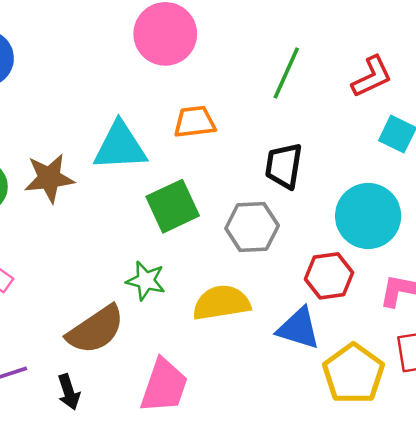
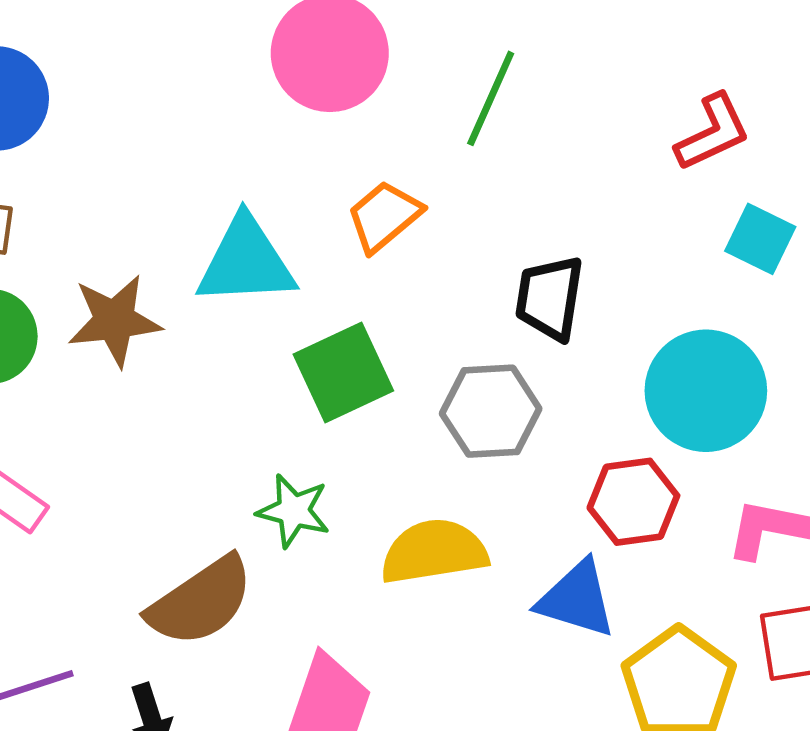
green line: (286, 73) -> (491, 98), moved
orange trapezoid: (195, 122) -> (384, 216), turned -33

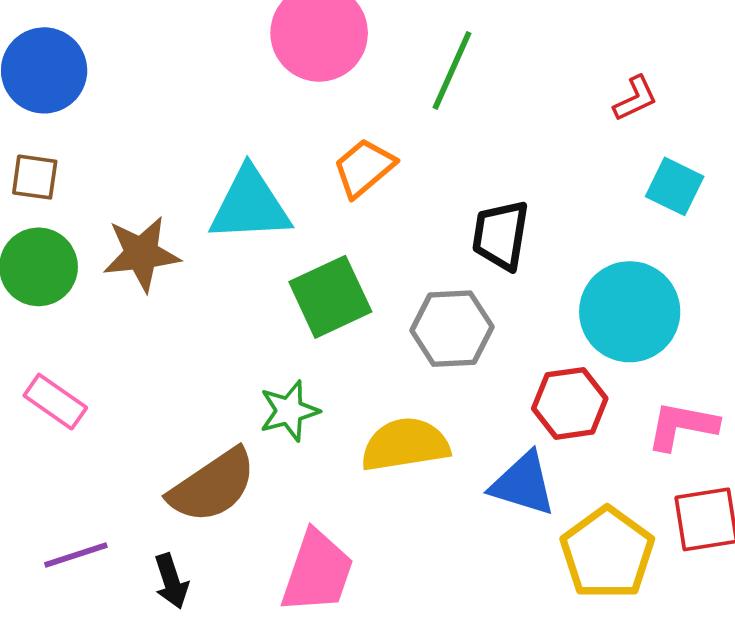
red L-shape: (713, 132) -> (635, 98), size x0.7
green star: (294, 511) -> (289, 411), turned -30

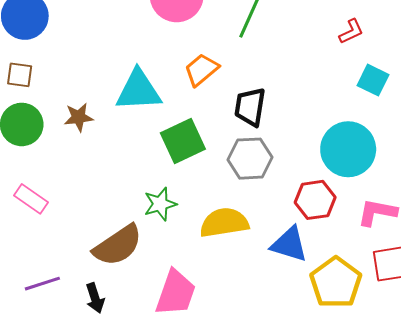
black trapezoid: (501, 235) -> (250, 107), moved
brown star: (141, 254) -> (79, 117), size x0.7

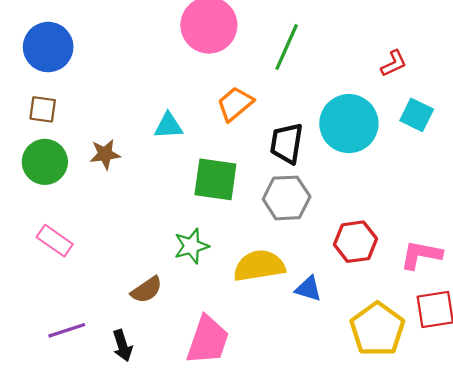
cyan triangle: (138, 90) -> (168, 126), size x0.6
green square: (183, 141) -> (215, 179), turned 33
cyan circle: (348, 149) -> (349, 124), moved
blue triangle: (289, 244) -> (308, 289), moved, size x0.7
brown semicircle: (118, 245) -> (147, 290), size x0.6

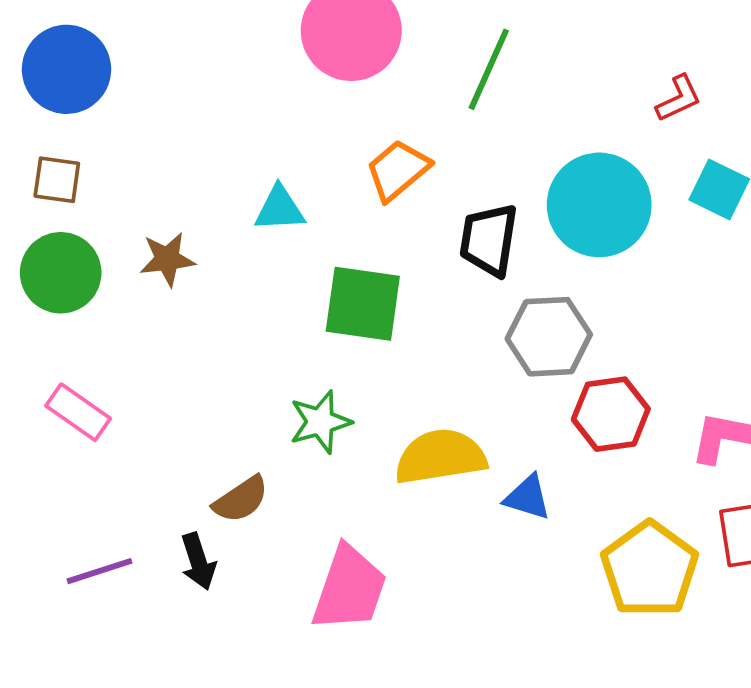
gray hexagon: (287, 198) -> (549, 337), moved
black arrow: (122, 346) -> (198, 561), moved

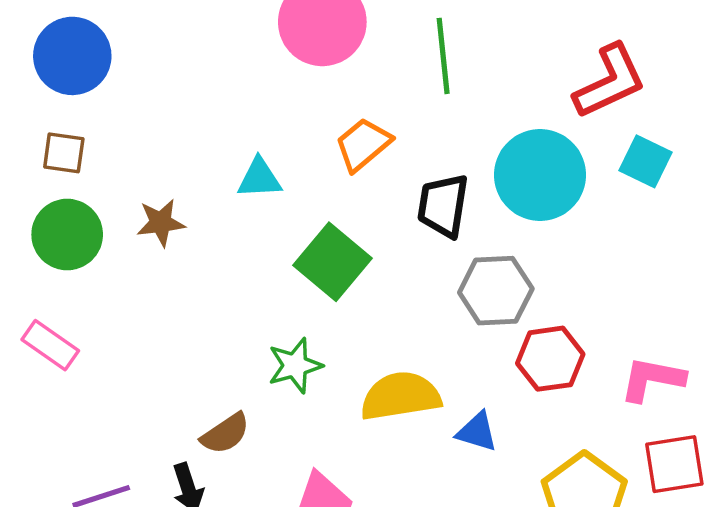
green line: (489, 69) -> (443, 56), turned -30
red L-shape: (679, 98) -> (610, 81), size x1.8
green square: (363, 304) -> (332, 262), turned 32
pink rectangle: (78, 412) -> (50, 345), moved

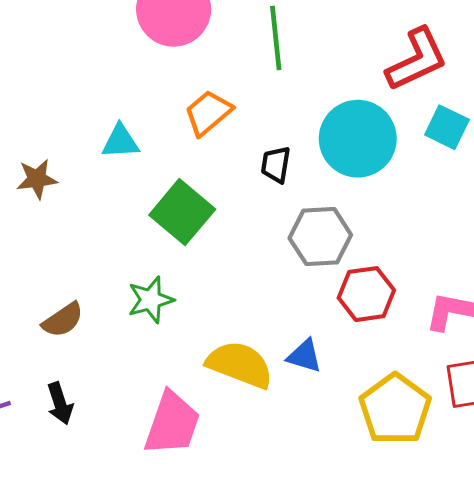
black trapezoid: (443, 206) -> (276, 165), size x0.7
yellow semicircle: (401, 396) -> (240, 365), moved, turned 30
brown semicircle: (225, 434) -> (63, 320), moved

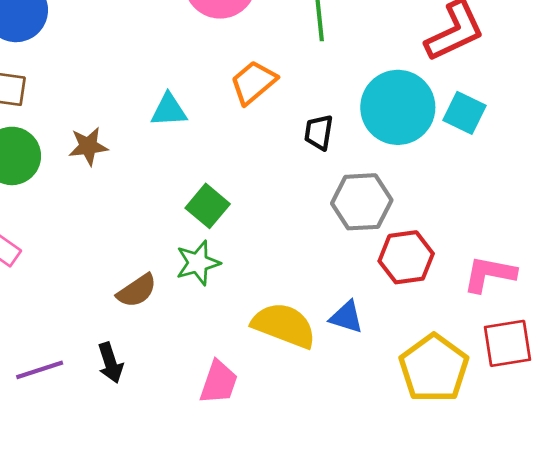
cyan square: (447, 127) -> (464, 113), moved
green square: (182, 212) -> (208, 206), moved, size x0.7
brown semicircle: (63, 320) -> (137, 291), moved
pink trapezoid: (172, 424) -> (219, 382), size x0.7

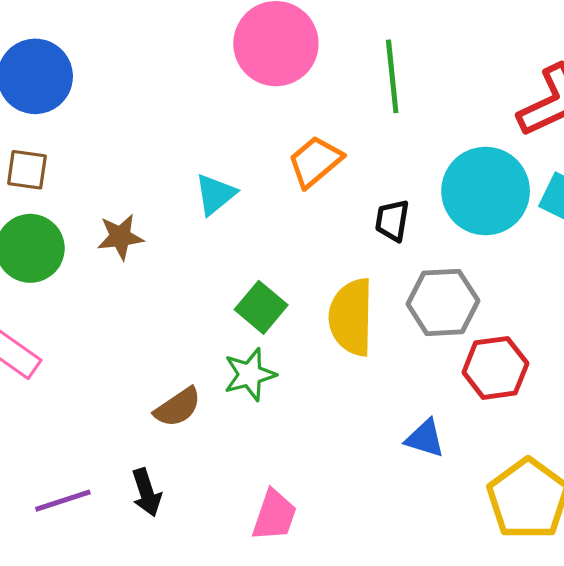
cyan triangle: (169, 110) -> (215, 194), turned -36
yellow semicircle: (284, 325) -> (351, 317), moved, turned -110

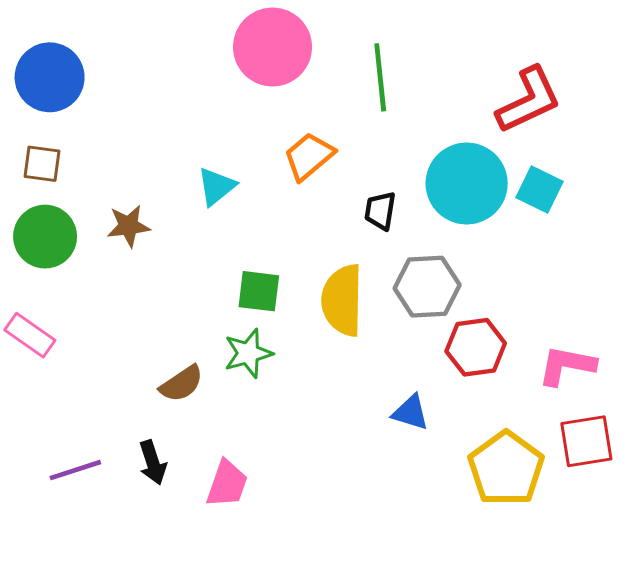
green square: (261, 307) -> (259, 291), turned -33
pink trapezoid: (274, 515) -> (227, 484), moved

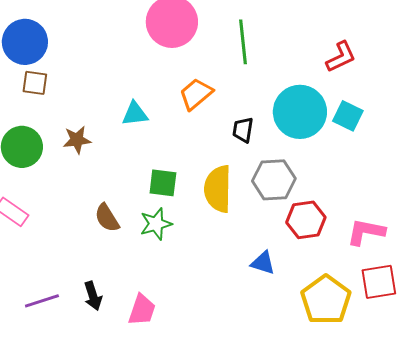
red L-shape: (529, 100) -> (341, 57), size x0.7
brown square: (42, 164) -> (35, 83), moved
cyan triangle: (216, 187) -> (135, 114), turned 32
brown semicircle: (182, 384) -> (107, 218), moved, turned 92

